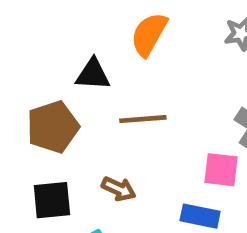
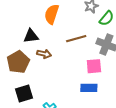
brown line: (143, 119) -> (76, 39), moved
brown arrow: (119, 189) -> (44, 54), moved

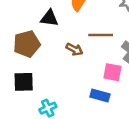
brown arrow: (44, 54) -> (74, 49), moved

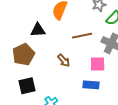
brown arrow: (74, 49) -> (64, 60), moved, turned 32

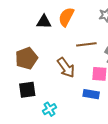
black triangle: (38, 30) -> (44, 22), moved
brown arrow: (64, 60) -> (66, 68), size x1.5

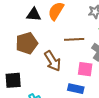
brown pentagon: (26, 58) -> (27, 43), moved

